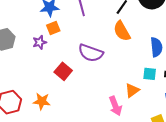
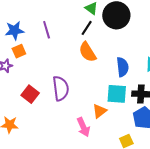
purple semicircle: (91, 53) -> (61, 88), moved, turned -115
cyan square: (150, 74) -> (117, 94), size x1.5

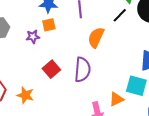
orange semicircle: (88, 52) -> (96, 37), moved, turned 45

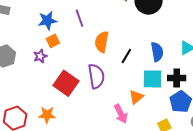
black line: (120, 15) -> (126, 56), moved
red square: (51, 69) -> (66, 83), size x1.4

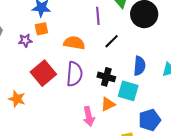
purple line: (79, 18) -> (98, 16), moved
orange semicircle: (102, 42) -> (74, 43), moved, turned 75
black line: (126, 56) -> (112, 41), moved
black cross: (177, 78) -> (106, 77), moved

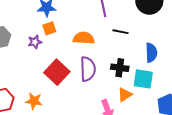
black line: (112, 41) -> (120, 32), turned 63

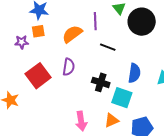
orange semicircle: (84, 38) -> (72, 34), moved, turned -50
purple semicircle: (88, 69) -> (69, 67), moved, size x0.7
orange triangle: (125, 95) -> (112, 120), moved

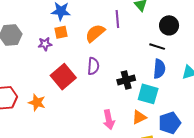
black circle: (142, 22) -> (169, 25), moved, size x0.7
black line: (108, 47) -> (157, 47), moved
black cross: (101, 82) -> (126, 80), turned -30

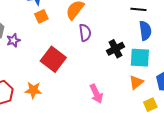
purple star: (45, 44) -> (13, 40), moved
purple semicircle: (93, 66) -> (85, 33), moved
pink arrow: (109, 120) -> (96, 94), moved

